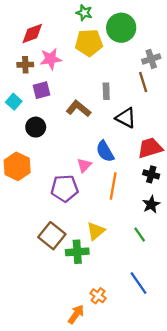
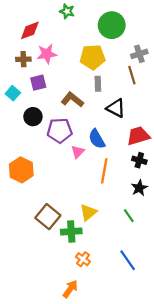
green star: (84, 13) -> (67, 11), moved
yellow pentagon: (89, 43) -> (93, 57), moved
orange hexagon: (17, 166) -> (21, 170), moved
purple pentagon: (65, 188) -> (60, 130), moved
orange cross: (98, 296) -> (83, 259), moved

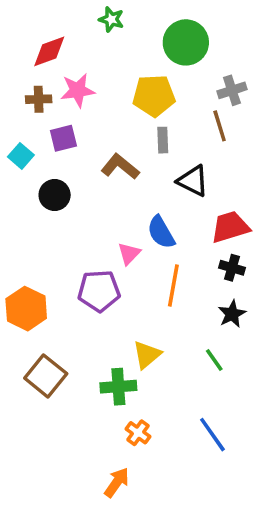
purple pentagon: (60, 130) -> (99, 291), moved
orange hexagon: (21, 170) -> (26, 309), moved
brown square: (48, 217) -> (46, 376), moved

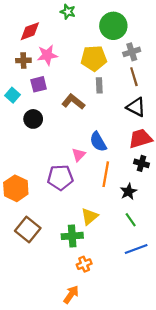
gray cross: (232, 90) -> (132, 52), moved
black triangle: (193, 181) -> (136, 107), moved
black star: (232, 314) -> (128, 192), moved
orange cross: (138, 433) -> (84, 264), turned 32
blue line: (212, 435) -> (136, 249), moved, turned -75

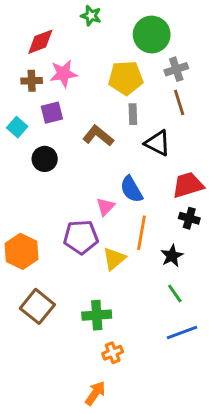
black triangle: (136, 107) -> (157, 143), moved
yellow triangle: (89, 216) -> (114, 259), moved

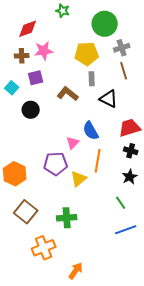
black star: (172, 256) -> (130, 177), moved
orange cross: (113, 353) -> (44, 248), moved, size x1.6
orange arrow: (95, 393) -> (76, 271), moved

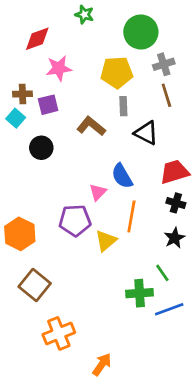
brown cross: (22, 56) -> (22, 94), moved
green cross: (67, 218) -> (140, 293), moved

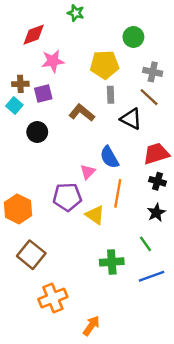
green circle: (141, 32) -> (133, 37), moved, size x0.7
gray cross: (164, 64) -> (153, 72), moved, turned 30
brown line: (166, 95) -> (149, 97), moved, turned -30
yellow triangle: (106, 241) -> (95, 215), turned -45
green cross: (140, 293) -> (112, 262), moved

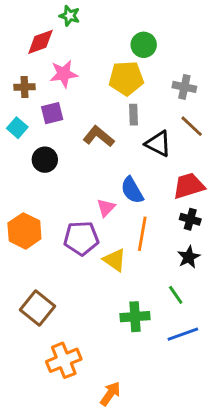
green star: (76, 13) -> (70, 16), moved
green circle: (133, 37) -> (144, 45), moved
brown cross: (20, 84) -> (24, 87), moved
brown line: (149, 97) -> (192, 126), moved
orange hexagon: (18, 209) -> (24, 231), moved

